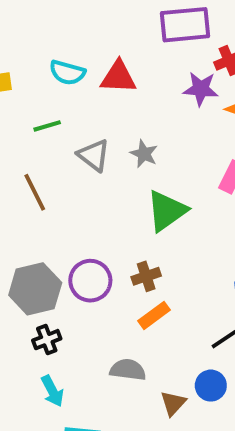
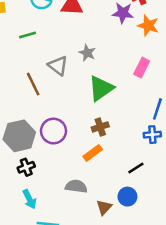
gray triangle: (94, 155) -> (58, 66), moved
brown line: (35, 192) -> (33, 84), moved
brown cross: (146, 276) -> (100, 127), moved

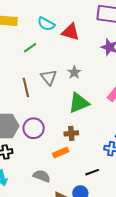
green line: (28, 35) -> (30, 48), turned -32

